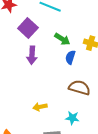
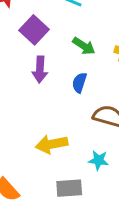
blue semicircle: (70, 57) -> (79, 83), moved
yellow arrow: (40, 107) -> (52, 144), size x1.5

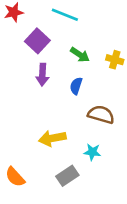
gray rectangle: (69, 188) -> (67, 176), turned -30

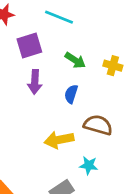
purple square: (37, 41) -> (29, 45), turned 30
yellow arrow: (52, 138) -> (59, 140), moved

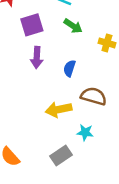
green arrow: (75, 60) -> (73, 26), moved

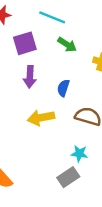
yellow arrow: (59, 109) -> (41, 118), moved
gray rectangle: (61, 155) -> (68, 177), moved

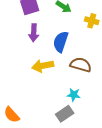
blue semicircle: (63, 88) -> (61, 42), size x1.5

